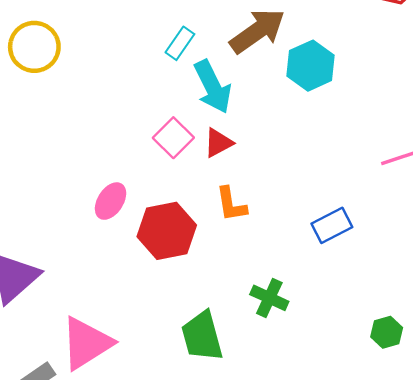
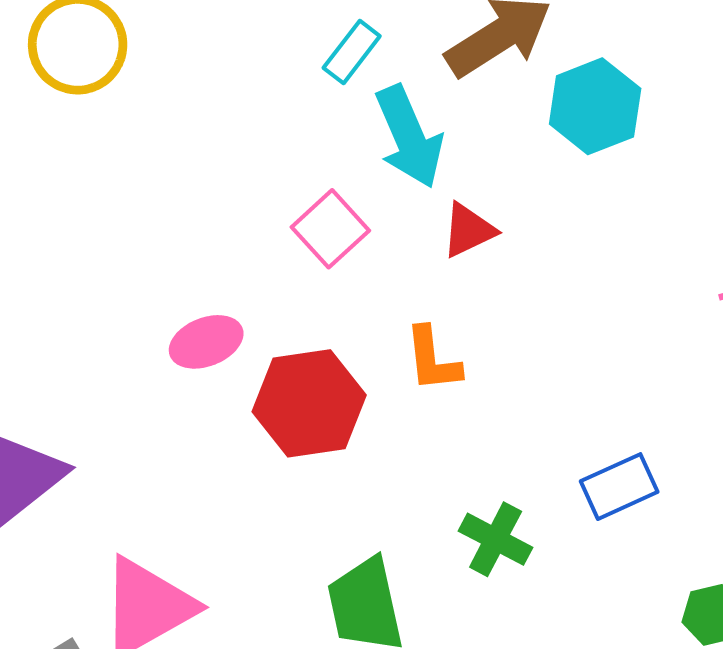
red triangle: (218, 143) -> (469, 230), moved
pink ellipse: (111, 201) -> (206, 342), turned 33
blue rectangle: (332, 225) -> (619, 487), moved

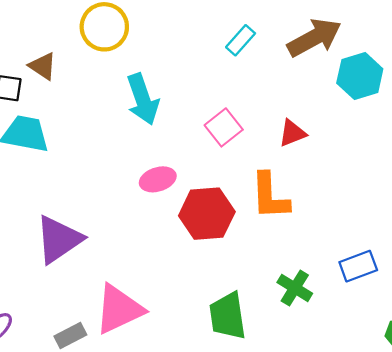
cyan arrow: (409, 137) -> (143, 99), moved
orange L-shape: (433, 359) -> (270, 196), size x1.4

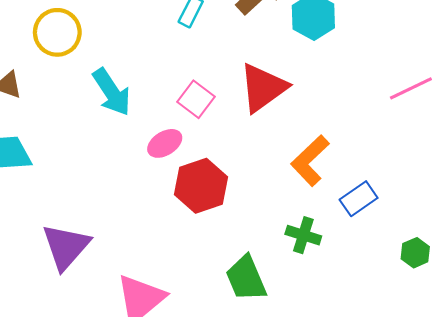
red triangle: (292, 133) -> (263, 88), size x1.8
pink ellipse: (158, 179) -> (165, 143), moved
orange L-shape: (270, 196) -> (310, 161), moved, turned 63

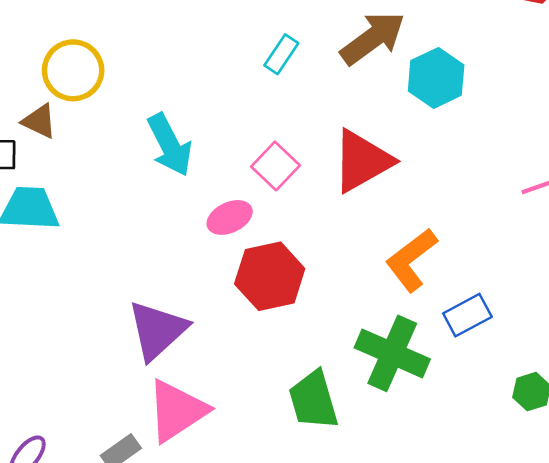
yellow circle: (57, 32) -> (73, 70), moved
green cross: (303, 235) -> (392, 353), size x1.6
purple triangle: (66, 247) -> (157, 330), moved

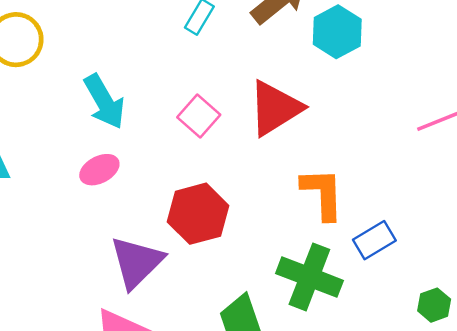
pink ellipse: (230, 217) -> (99, 170), moved
orange L-shape: (411, 260) -> (323, 194), turned 128
purple triangle: (157, 330) -> (137, 262), moved

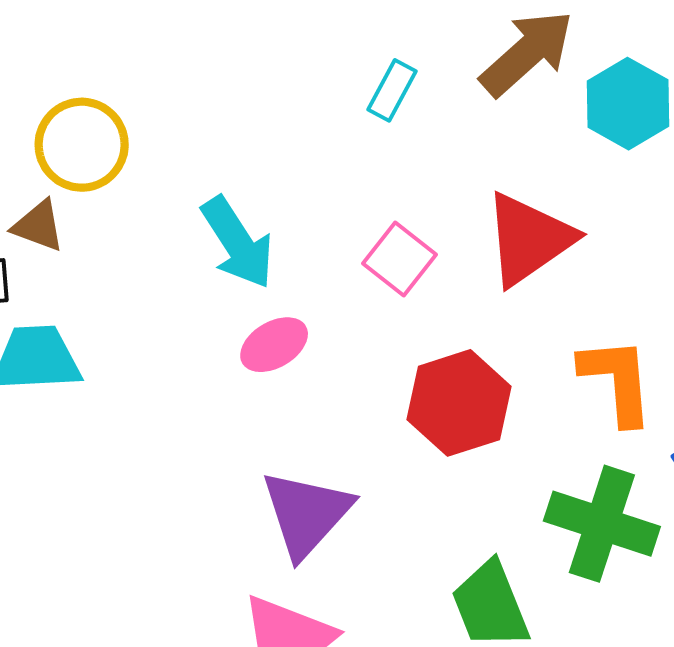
pink ellipse: (99, 170) -> (274, 345), moved
red hexagon: (198, 214) -> (459, 403), moved

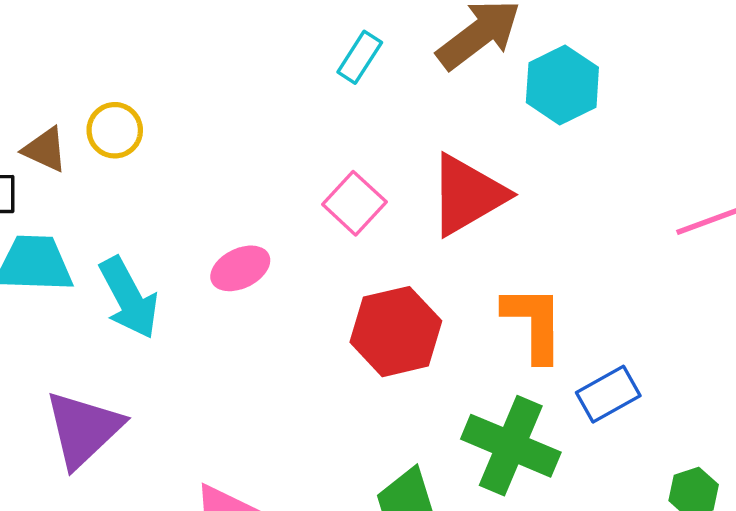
yellow circle: (82, 145) -> (115, 130), moved, size x0.7
cyan arrow: (238, 243) -> (129, 298), moved
purple triangle: (306, 514) -> (83, 429), moved

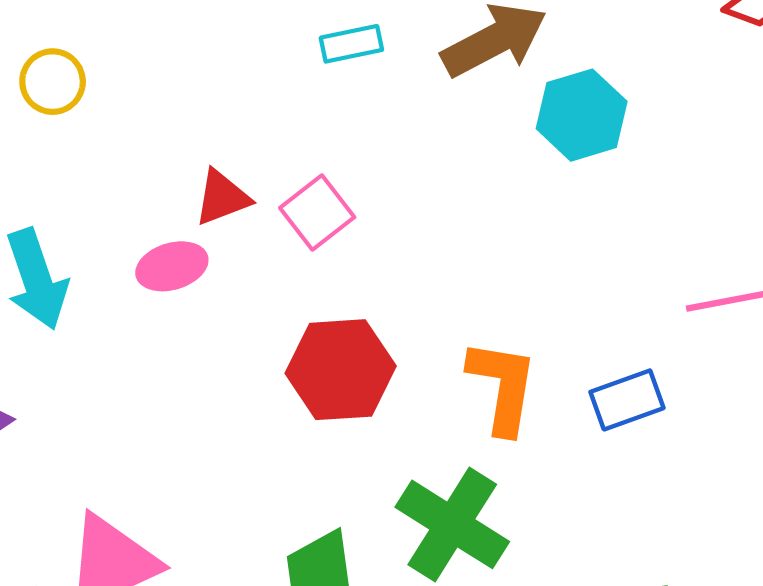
cyan rectangle: (360, 57) -> (351, 44), turned 36
red triangle: (467, 195) -> (222, 198), moved, size x0.6
blue rectangle: (608, 394) -> (627, 400), moved

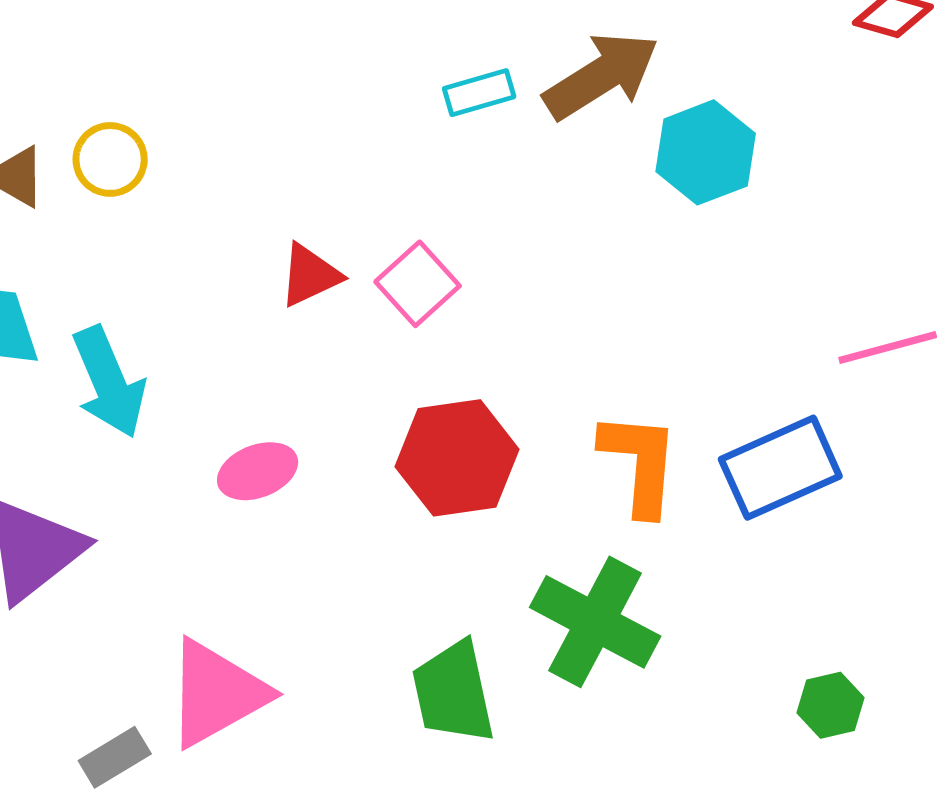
cyan rectangle: (351, 44) -> (479, 93), moved
pink ellipse: (172, 266) -> (258, 471), moved
blue rectangle: (627, 400) -> (780, 468), size x1.4

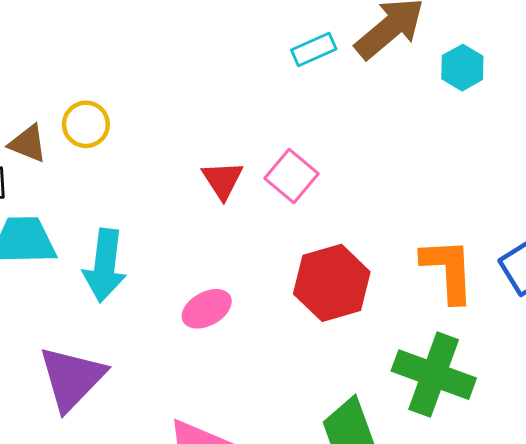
cyan hexagon: (706, 152) -> (462, 68), size x0.7
red triangle: (310, 275) -> (223, 180), turned -30
cyan arrow: (109, 382) -> (105, 265), turned 38

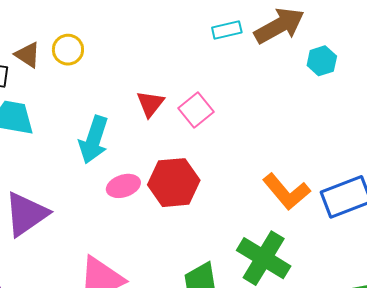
cyan arrow: (105, 265) -> (94, 140), moved
orange L-shape: (448, 270) -> (286, 192), turned 132
red hexagon: (332, 283) -> (174, 183), moved

